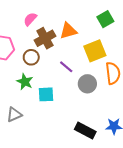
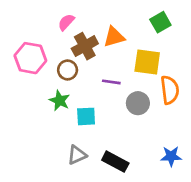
yellow square: (95, 51) -> (147, 62), turned 30
purple line: (66, 67) -> (111, 82), turned -32
gray triangle: (14, 115) -> (77, 155), moved
black rectangle: (85, 130) -> (115, 162), moved

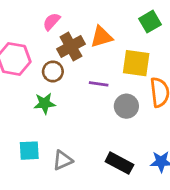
green star: (60, 101) -> (45, 103), turned -30
cyan square: (86, 116) -> (29, 151), moved
black rectangle: (115, 162) -> (119, 163), moved

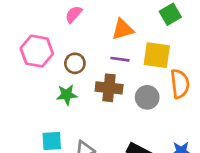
brown cross: (71, 46) -> (109, 88), moved, turned 35
purple line: (99, 84) -> (120, 59), moved

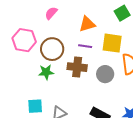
brown circle: (75, 63) -> (52, 49), size x1.5

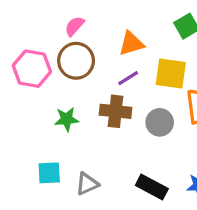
purple line: (85, 46) -> (128, 78), turned -40
brown circle: (52, 49) -> (76, 61), moved

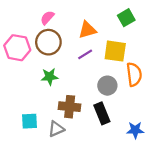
brown cross: (116, 111) -> (70, 107), moved
green star: (67, 119) -> (50, 77), moved
black rectangle: (152, 187) -> (102, 113), moved, turned 40

